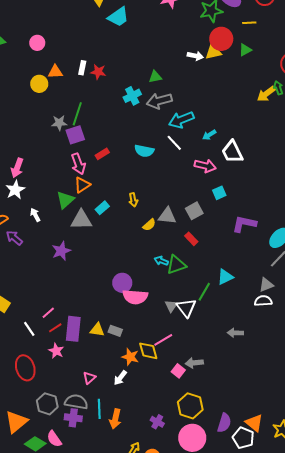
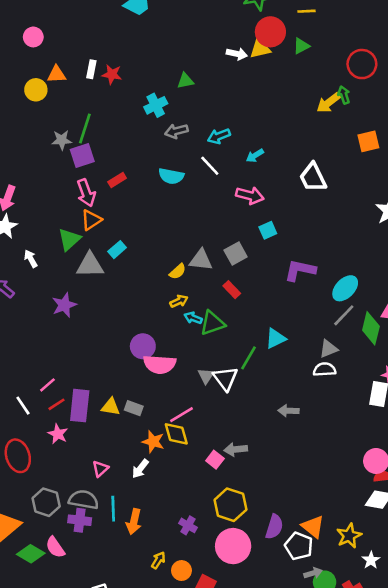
gray arrow: (159, 101) -> (176, 131), moved, size x0.7
cyan arrow: (181, 120) -> (219, 136), size x0.7
white trapezoid: (232, 152) -> (313, 177), moved
yellow arrow: (133, 200) -> (179, 301), moved, turned -104
pink line: (163, 340) -> (181, 415), moved

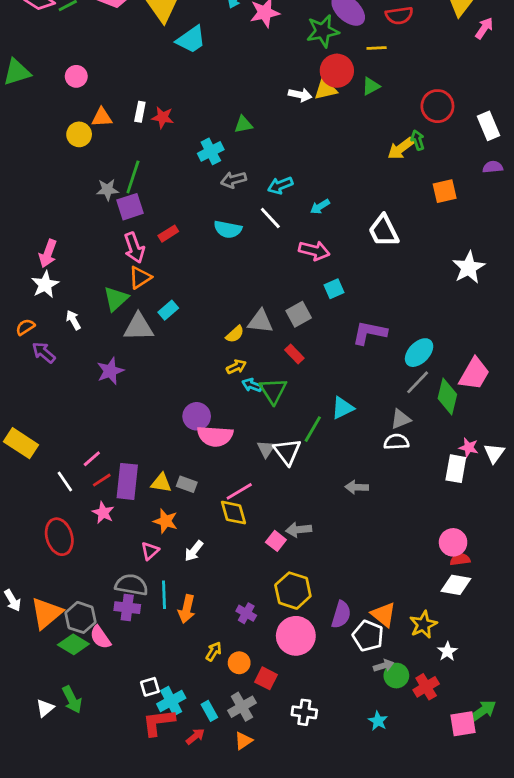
green triangle: (212, 323) -> (273, 391), turned -44
orange star: (153, 442) -> (165, 521), moved
gray hexagon: (46, 502) -> (80, 617), moved

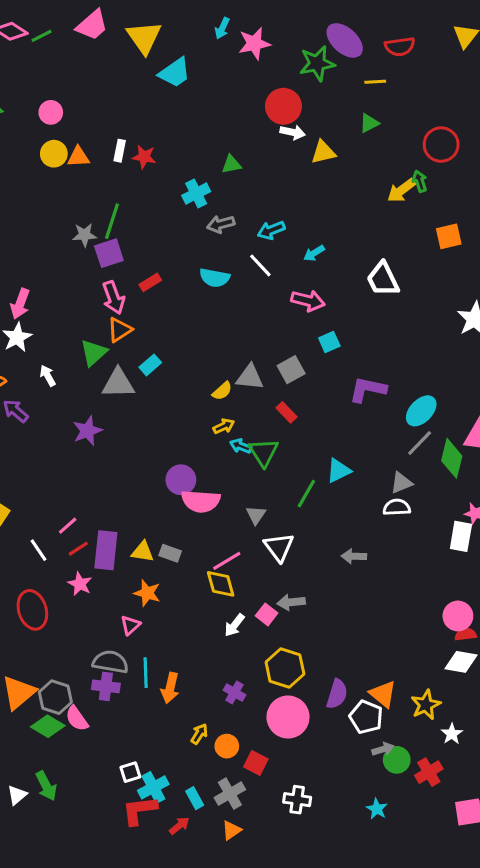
red circle: (337, 71) -> (283, 106), moved
yellow triangle: (326, 89) -> (323, 152), moved
yellow circle: (79, 134) -> (54, 154), moved
white triangle: (287, 452) -> (279, 547), moved
white arrow: (194, 551) -> (234, 625), moved

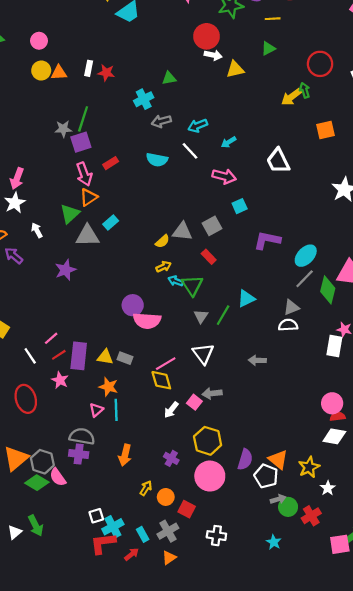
gray triangle: (256, 515) -> (201, 316), moved
cyan line: (146, 673) -> (116, 410), moved

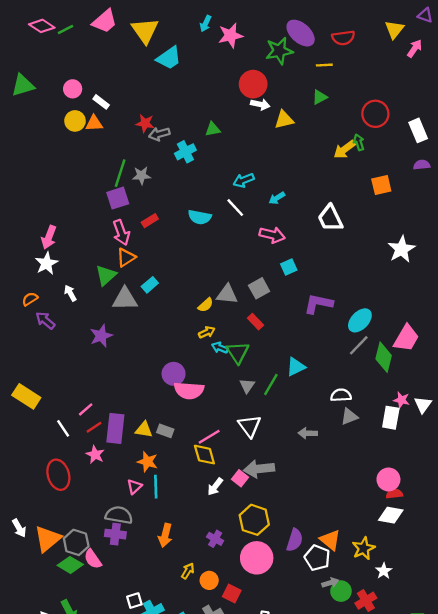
white rectangle: (89, 68) -> (101, 102), moved, turned -64
gray arrow: (161, 121) -> (159, 134), moved
gray star: (63, 129) -> (141, 176), moved
gray triangle: (291, 307) -> (349, 417), moved
gray arrow: (212, 393) -> (259, 469), size x1.4

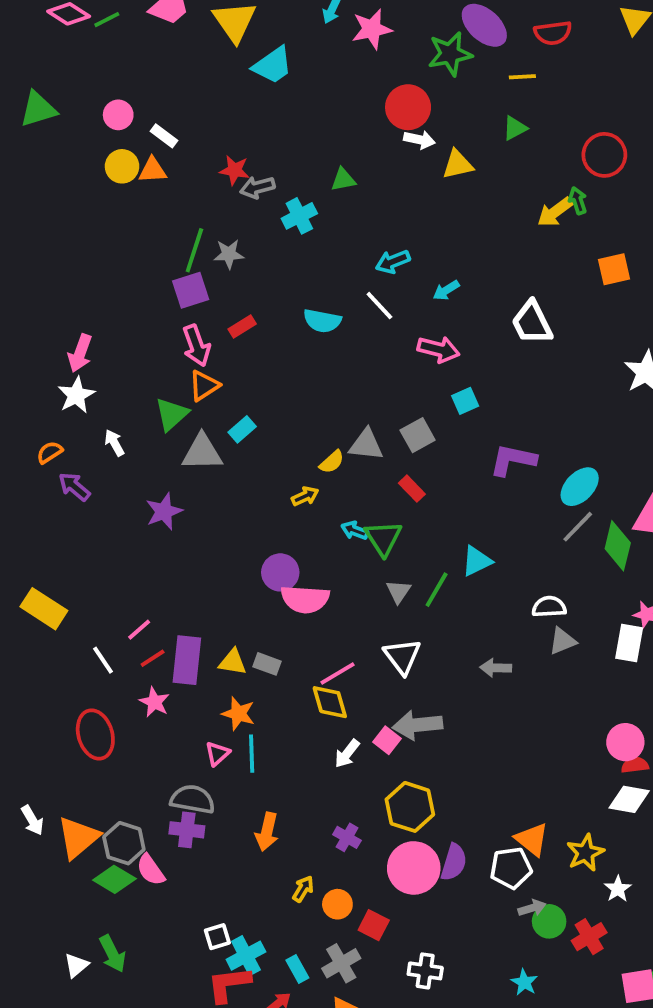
yellow arrow: (207, 332) -> (305, 496), moved
purple semicircle: (295, 540) -> (454, 862), moved
white pentagon: (317, 558) -> (511, 868), turned -30

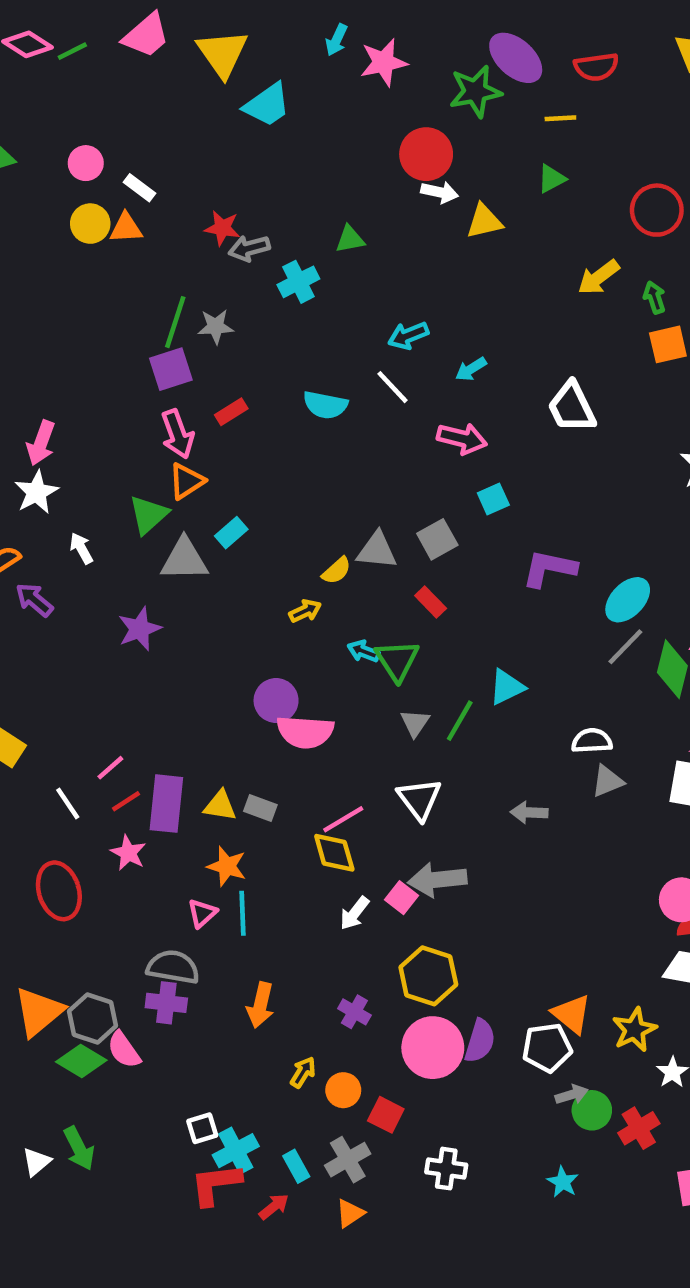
green arrow: (578, 201) -> (655, 297), moved

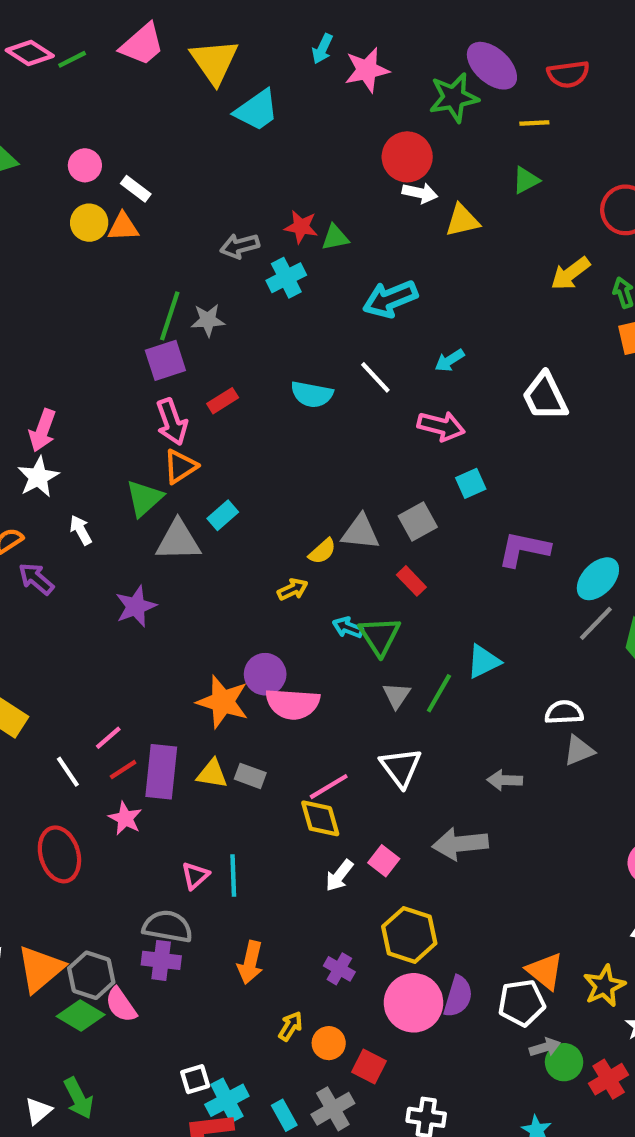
red star: (222, 228) -> (301, 227), moved
cyan arrow: (408, 336) -> (390, 299), moved, size x1.4
orange star: (227, 866) -> (223, 702), moved, size x1.4
gray arrow: (437, 880) -> (460, 844), moved

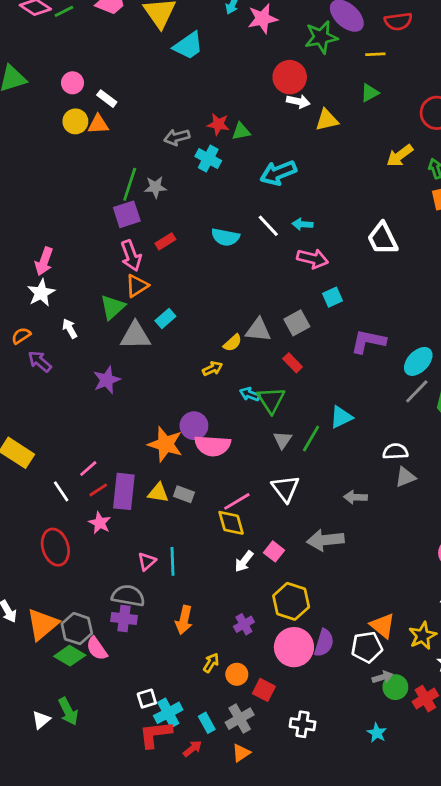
cyan cross: (286, 278) -> (208, 159), turned -35
cyan arrow: (450, 360) -> (303, 224), moved, turned 36
purple cross: (339, 969) -> (244, 624), turned 30

